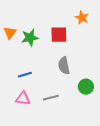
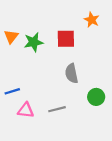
blue line: (25, 75) -> (12, 91), moved

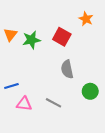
red square: (66, 39) -> (62, 37), turned 30
gray line: (57, 109) -> (53, 103), turned 42

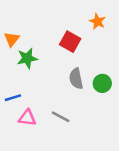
green star: (31, 40) -> (27, 58), moved
green circle: (90, 91) -> (102, 83), moved

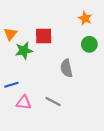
red square: (70, 42) -> (44, 36), moved, turned -30
green circle: (102, 83) -> (89, 44), moved

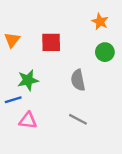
green star: (24, 51) -> (28, 80), moved
gray line: (53, 101) -> (78, 119), moved

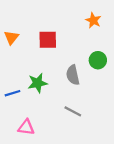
green circle: (105, 52) -> (98, 60), moved
green star: (28, 80) -> (38, 83), moved
pink triangle: (28, 121) -> (26, 127), moved

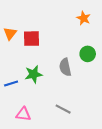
red square: (48, 40) -> (32, 39), moved
gray line: (73, 111) -> (63, 109), moved

